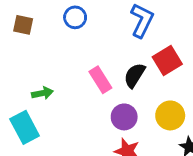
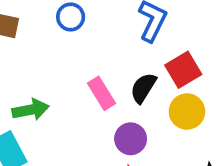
green arrow: (42, 93) -> (31, 110), size x1.4
yellow circle: (170, 115) -> (187, 112), moved

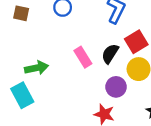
purple circle: (131, 139) -> (116, 87), moved

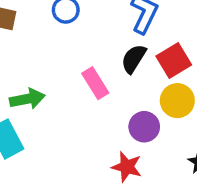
black semicircle: (110, 54) -> (134, 59), moved

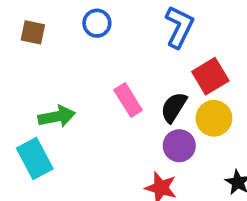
black semicircle: (134, 59) -> (174, 107), moved

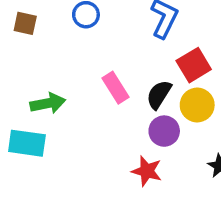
cyan rectangle: (35, 159) -> (27, 143), turned -54

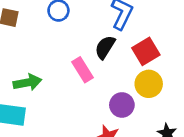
black semicircle: (159, 95) -> (105, 47), moved

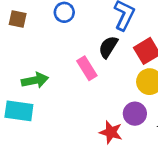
purple circle: (122, 105) -> (135, 114), moved

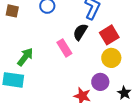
green arrow: (35, 80) -> (25, 57), turned -42

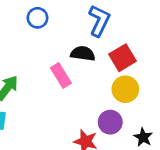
black semicircle: (80, 32) -> (83, 54), turned 66

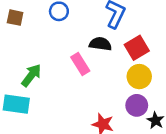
purple circle: (110, 122) -> (137, 105), moved

